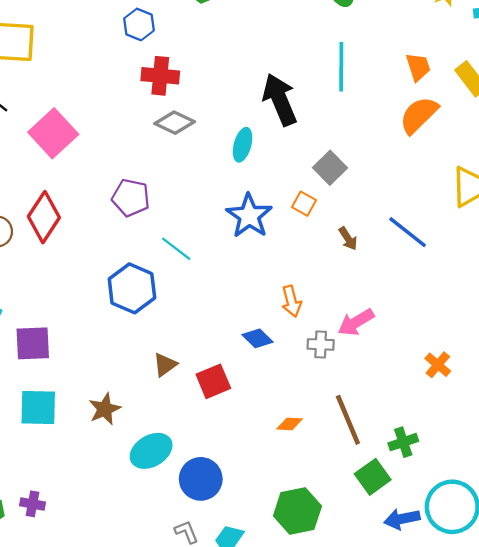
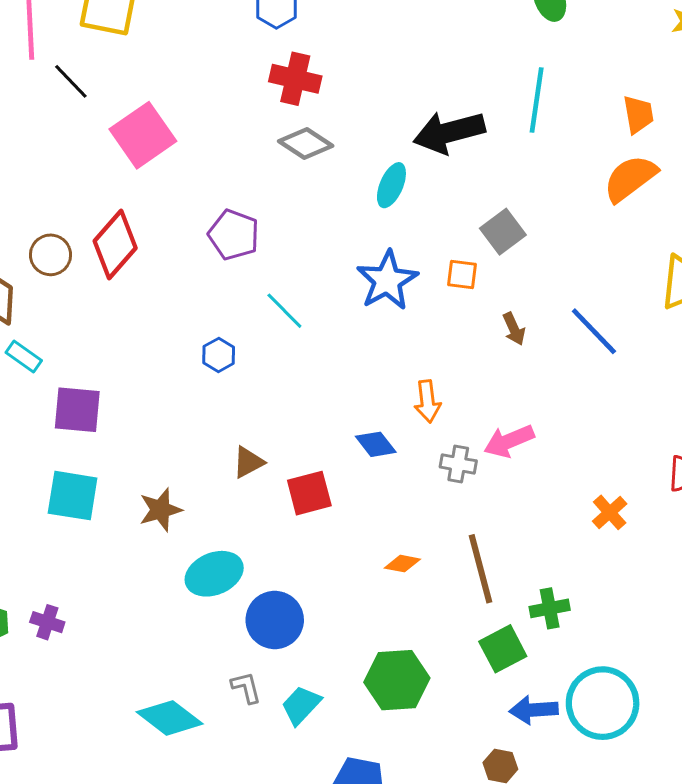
black arrow: (280, 100) -> (449, 132), turned -90
orange square: (304, 204) -> (462, 274), turned -30
blue hexagon: (132, 288) -> (219, 355), size x0.5

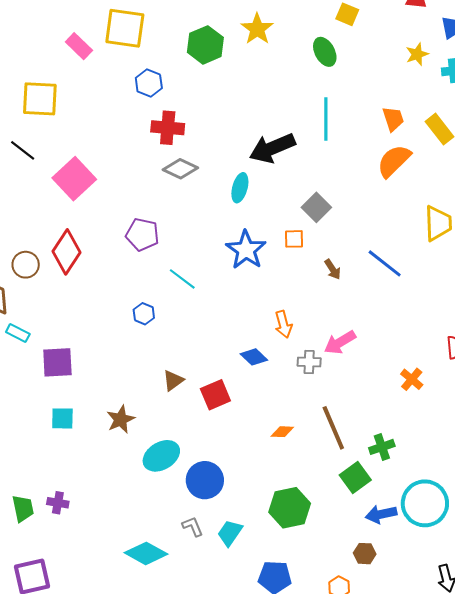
cyan square: (73, 496) -> (62, 418), size x0.7

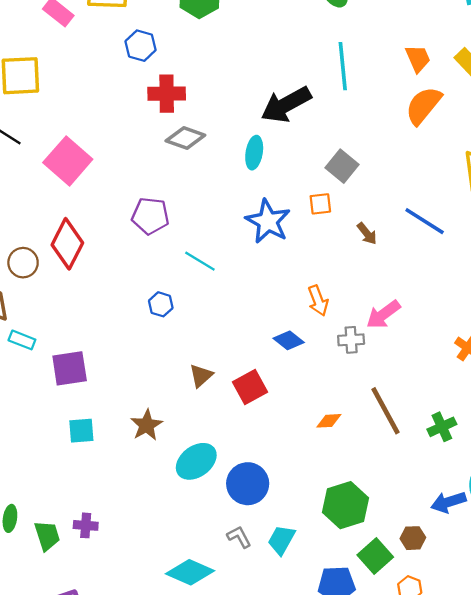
green square: (355, 478) -> (375, 556), moved
brown hexagon: (365, 554) -> (413, 538), moved

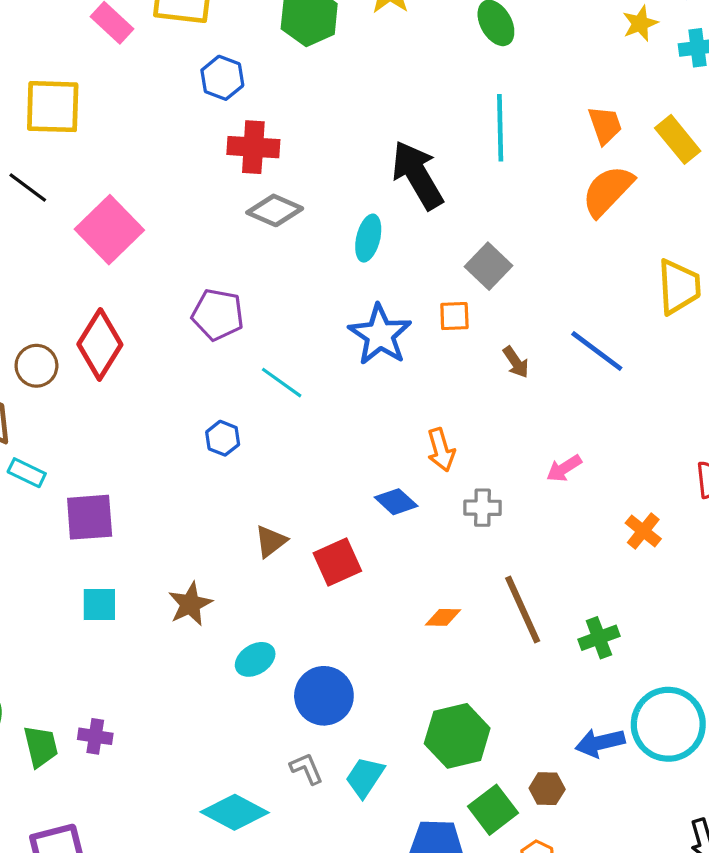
black arrow: (286, 105) -> (417, 175), turned 84
pink arrow: (383, 315) -> (564, 468), moved, size x0.7
cyan ellipse: (196, 461) -> (255, 659), size x0.7

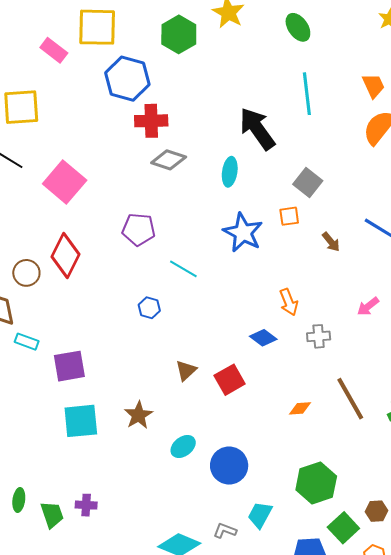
blue hexagon: (222, 78) -> (127, 79), size x1.6
cyan square: (99, 605) -> (81, 421), size x1.5
gray L-shape: (307, 769) -> (225, 531), moved, turned -40

